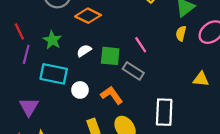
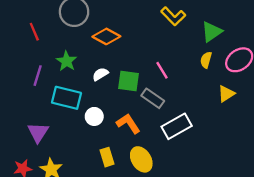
red line: (19, 32) -> (34, 32), moved
yellow triangle: (201, 79) -> (226, 94), moved, turned -42
white rectangle: (164, 112) -> (177, 126), moved, turned 56

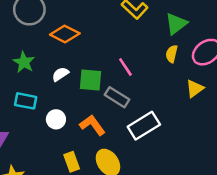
cyan rectangle: (66, 98) -> (26, 101), size x0.7

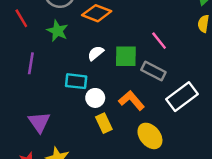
green star: (24, 62) -> (57, 31), moved
cyan rectangle: (26, 101) -> (76, 81), moved
yellow rectangle: (72, 162) -> (104, 123), moved

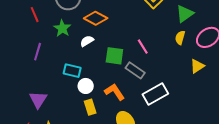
white semicircle: (96, 53) -> (87, 41), moved

